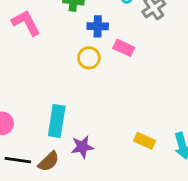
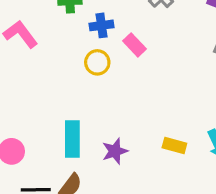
pink rectangle: (124, 48) -> (134, 45), turned 30
purple star: (82, 147) -> (115, 151), moved

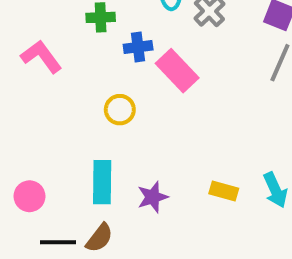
pink rectangle: (134, 45) -> (177, 71), size x1.5
yellow circle: (97, 62) -> (120, 110), moved

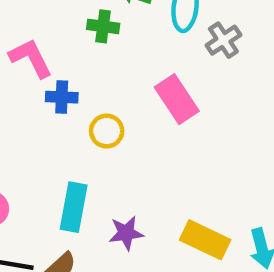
blue cross: (138, 47) -> (62, 97), moved
yellow rectangle: (224, 191) -> (205, 240), size x1.5

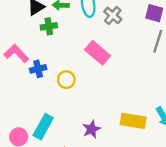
cyan rectangle: (74, 207) -> (43, 127), moved, turned 35

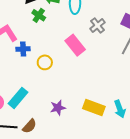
gray cross: (113, 15) -> (98, 26), moved
green cross: (49, 26) -> (39, 15), turned 32

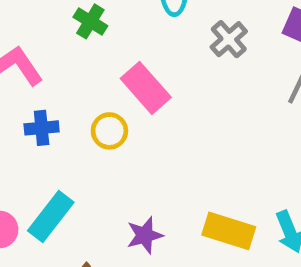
pink rectangle: (75, 45) -> (146, 88), moved
blue cross: (23, 49) -> (42, 128), moved

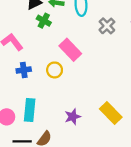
cyan rectangle: (51, 217) -> (30, 110), turned -30
yellow rectangle: (229, 231) -> (111, 113), turned 30

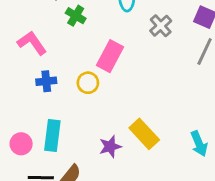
pink rectangle: (70, 50) -> (110, 56), turned 70
yellow rectangle: (111, 113) -> (144, 134), moved

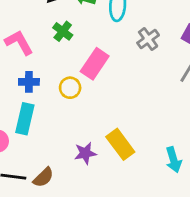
green cross: (76, 16) -> (63, 31), moved
cyan rectangle: (52, 136) -> (25, 119), moved

